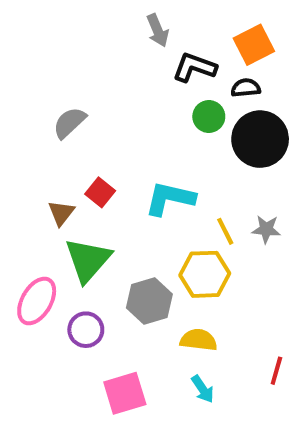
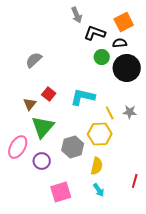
yellow semicircle: (199, 340) -> (97, 166), turned 96

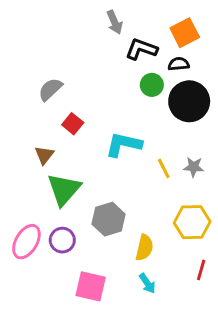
red square: (49, 94) -> (73, 124), moved
yellow hexagon: (100, 134) -> (192, 222), moved
pink ellipse: (18, 147) -> (26, 242), moved
pink square: (61, 192) -> (91, 286), turned 30

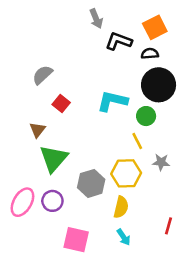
green circle: (152, 85) -> (146, 116), moved
cyan L-shape: (123, 145) -> (112, 101), moved
gray star: (194, 167) -> (161, 162), moved
yellow hexagon: (192, 222) -> (126, 173), moved

